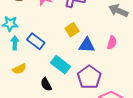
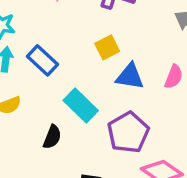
black semicircle: (46, 84) -> (52, 137), turned -136

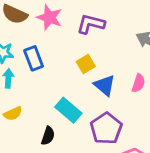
blue rectangle: (42, 60) -> (34, 58), moved, turned 30
blue triangle: (130, 77) -> (105, 85), turned 35

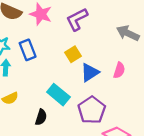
purple L-shape: (91, 24) -> (77, 19), turned -40
blue triangle: (105, 85) -> (90, 73), turned 48

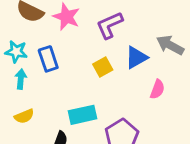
blue triangle: (90, 73) -> (136, 57), moved
cyan rectangle: (58, 95) -> (83, 115), turned -55

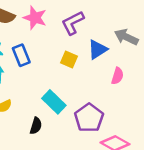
yellow square: (103, 67) -> (69, 59), turned -35
cyan rectangle: (83, 115) -> (54, 102), turned 60

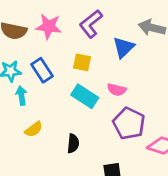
yellow square: (69, 59) -> (82, 62), moved
pink semicircle: (117, 76) -> (117, 90), moved, turned 98
cyan rectangle: (54, 102) -> (85, 96), moved

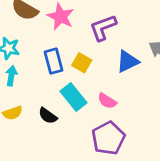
blue rectangle: (42, 70) -> (54, 61), moved
black semicircle: (73, 144) -> (48, 116), moved, turned 102

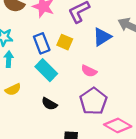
cyan rectangle: (74, 97) -> (46, 70), moved
black semicircle: (48, 116) -> (49, 104), moved

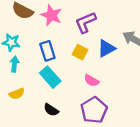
yellow square: (65, 42) -> (80, 52), moved

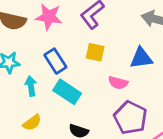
blue triangle: (106, 48) -> (141, 58), moved, turned 36
cyan arrow: (14, 64) -> (31, 86), moved

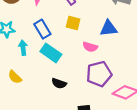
purple pentagon: (130, 118) -> (99, 74), turned 30
yellow semicircle: (32, 123) -> (15, 77), moved, turned 80

